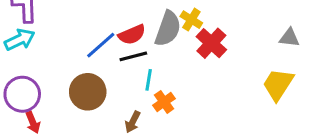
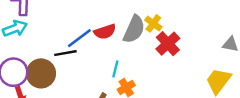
black line: (133, 56) -> (65, 53), moved
brown circle: (88, 92) -> (41, 73), moved

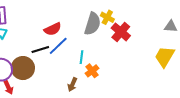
red semicircle: (105, 32) -> (53, 29), moved
blue line: (79, 38) -> (58, 46), moved

